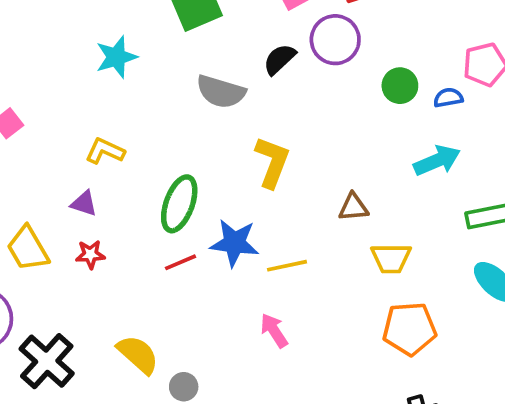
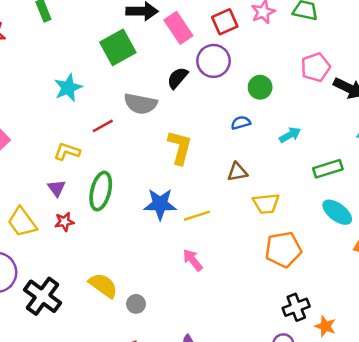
blue semicircle: (448, 98) -> (241, 123), moved
cyan arrow: (437, 161) -> (290, 135), size x0.7
purple triangle: (84, 203) -> (57, 188), turned 42
green ellipse: (179, 204) -> (101, 191), moved
red line: (181, 262) -> (103, 126), moved

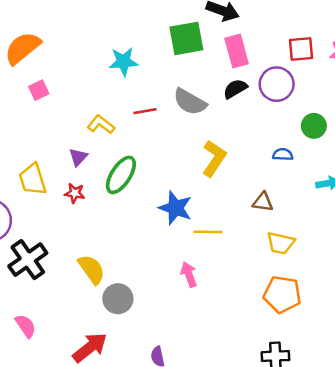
pink rectangle: (178, 28) -> (237, 51), moved
gray circle: (136, 304) -> (118, 299), size x1.5

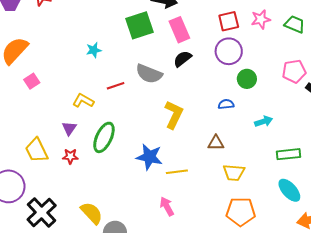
cyan star: (124, 62) -> (94, 50), size x0.7
purple circle: (277, 84) -> (229, 51), moved

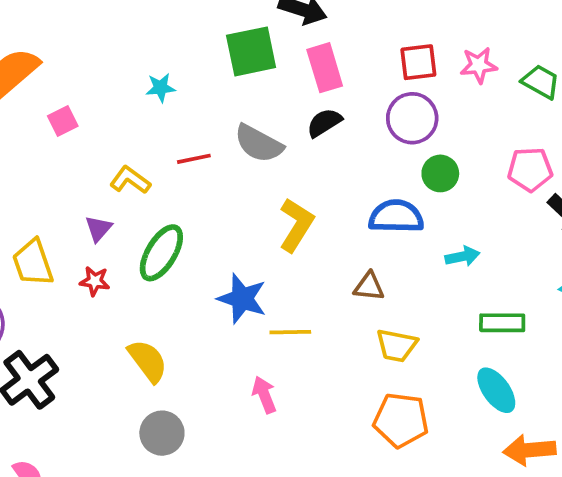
pink square: (32, 81) -> (63, 121), moved
blue semicircle: (226, 104) -> (396, 216), size x1.8
yellow semicircle: (92, 213) -> (148, 361), moved

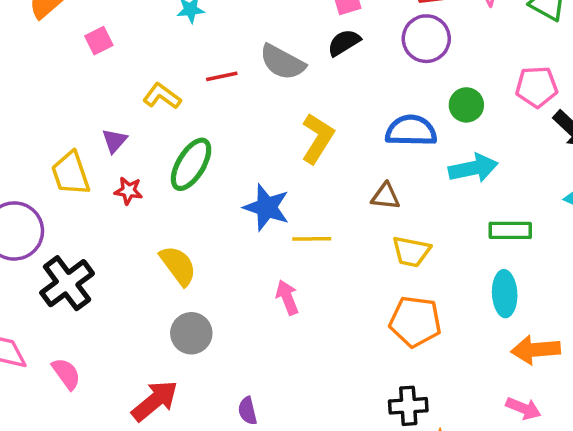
green circle: (440, 173) -> (466, 105), moved
purple triangle: (98, 229) -> (114, 141), moved
cyan arrow: (462, 256) -> (473, 168), size x1.5
cyan ellipse: (496, 390) -> (505, 294), turned 33

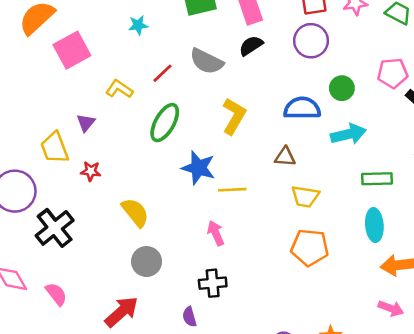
pink square: (99, 41) -> (72, 50), size x1.8
red line: (222, 76) -> (162, 73), turned -30
green ellipse: (191, 164) -> (165, 123), moved
red star: (129, 191) -> (91, 171), moved
black cross: (408, 406) -> (213, 283), moved

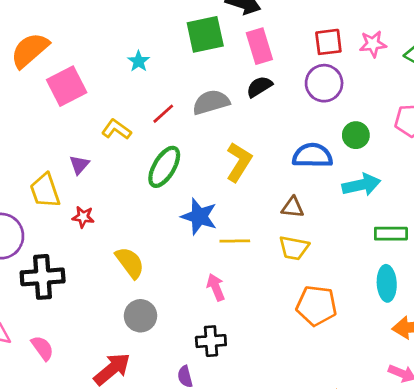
cyan star: (138, 25) -> (139, 61), turned -30
gray semicircle: (207, 61) -> (211, 102), turned 136
yellow trapezoid: (305, 197) -> (294, 248), moved
black cross: (55, 228) -> (43, 277), turned 33

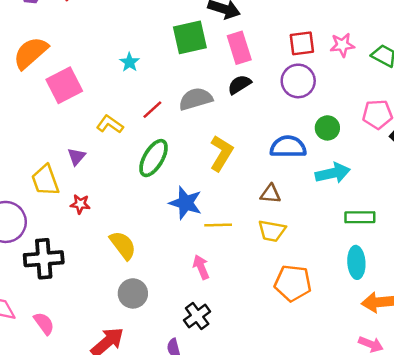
black cross: (211, 341) -> (197, 316), turned -32

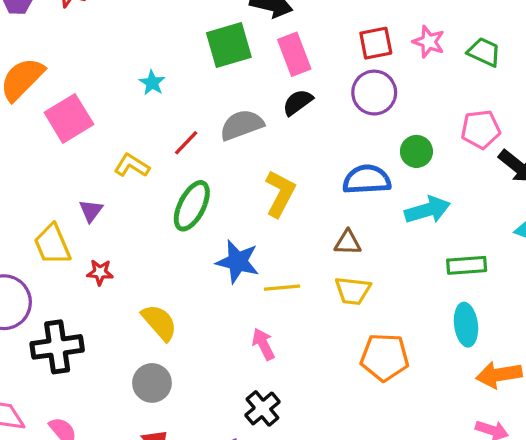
pink star: (342, 45) -> (429, 42), turned 30
gray circle: (133, 293) -> (152, 383), moved

